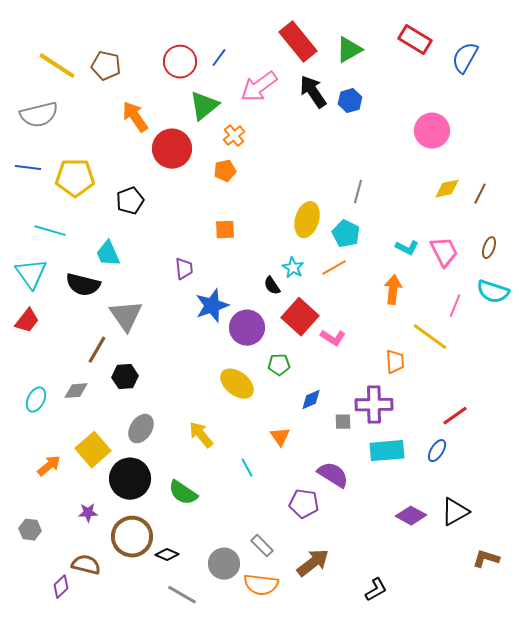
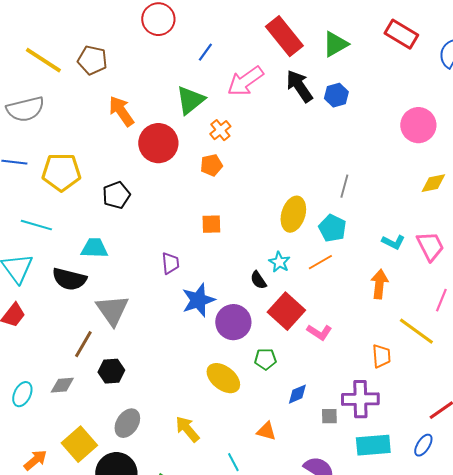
red circle: (180, 62) -> (158, 19), moved
cyan trapezoid: (108, 254) -> (94, 248), turned 116
orange triangle: (280, 437) -> (266, 431), turned -40

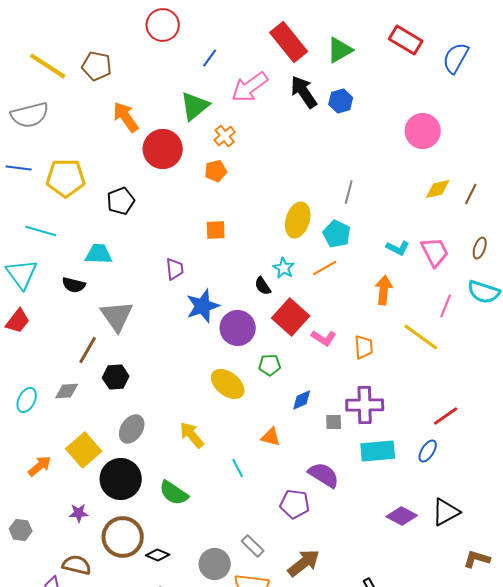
black semicircle: (69, 279) -> (74, 285), size x0.7
orange trapezoid: (381, 356) -> (364, 347), moved

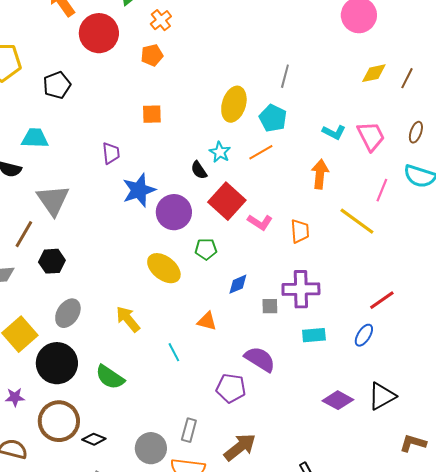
cyan rectangle: (378, 451) -> (314, 335), size x0.7
gray rectangle: (253, 546) -> (189, 430), turned 60

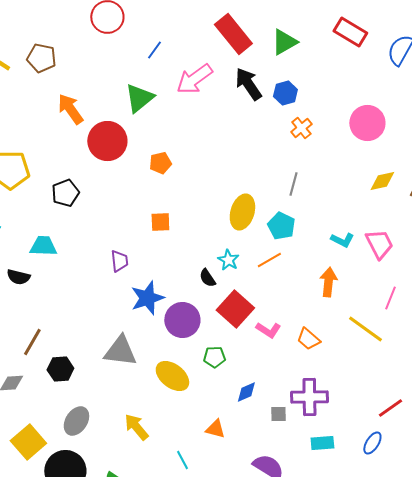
orange cross: (161, 20) -> (301, 128), moved
gray triangle: (53, 200) -> (120, 351), moved, turned -48
orange trapezoid: (300, 231) -> (308, 339), turned 135

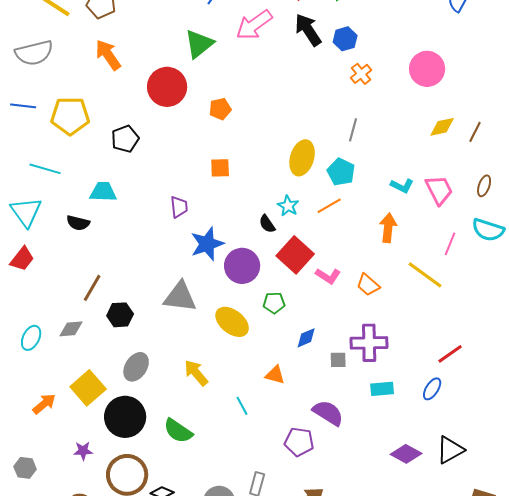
orange arrow: (70, 109) -> (108, 55), moved

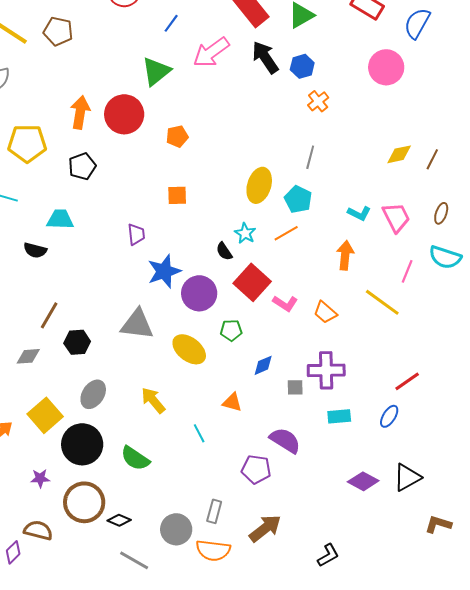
orange arrow: (108, 55) -> (80, 112), moved, turned 44
pink circle: (427, 69) -> (386, 67), moved

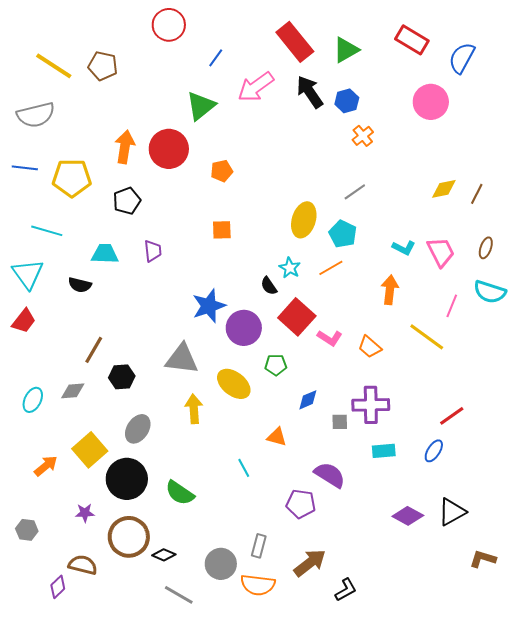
gray line: (310, 157) -> (355, 192), turned 40
purple trapezoid: (136, 234) -> (153, 251), moved
yellow arrow: (153, 400) -> (194, 409), moved, turned 36
black L-shape: (328, 555) -> (346, 590), moved

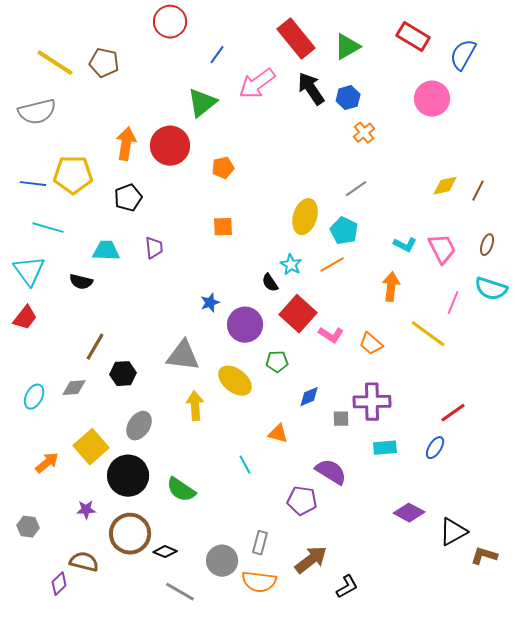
blue line: (25, 168) -> (33, 184), moved
blue star: (209, 306) -> (210, 303), size x0.6
black triangle: (452, 512) -> (453, 532), moved

